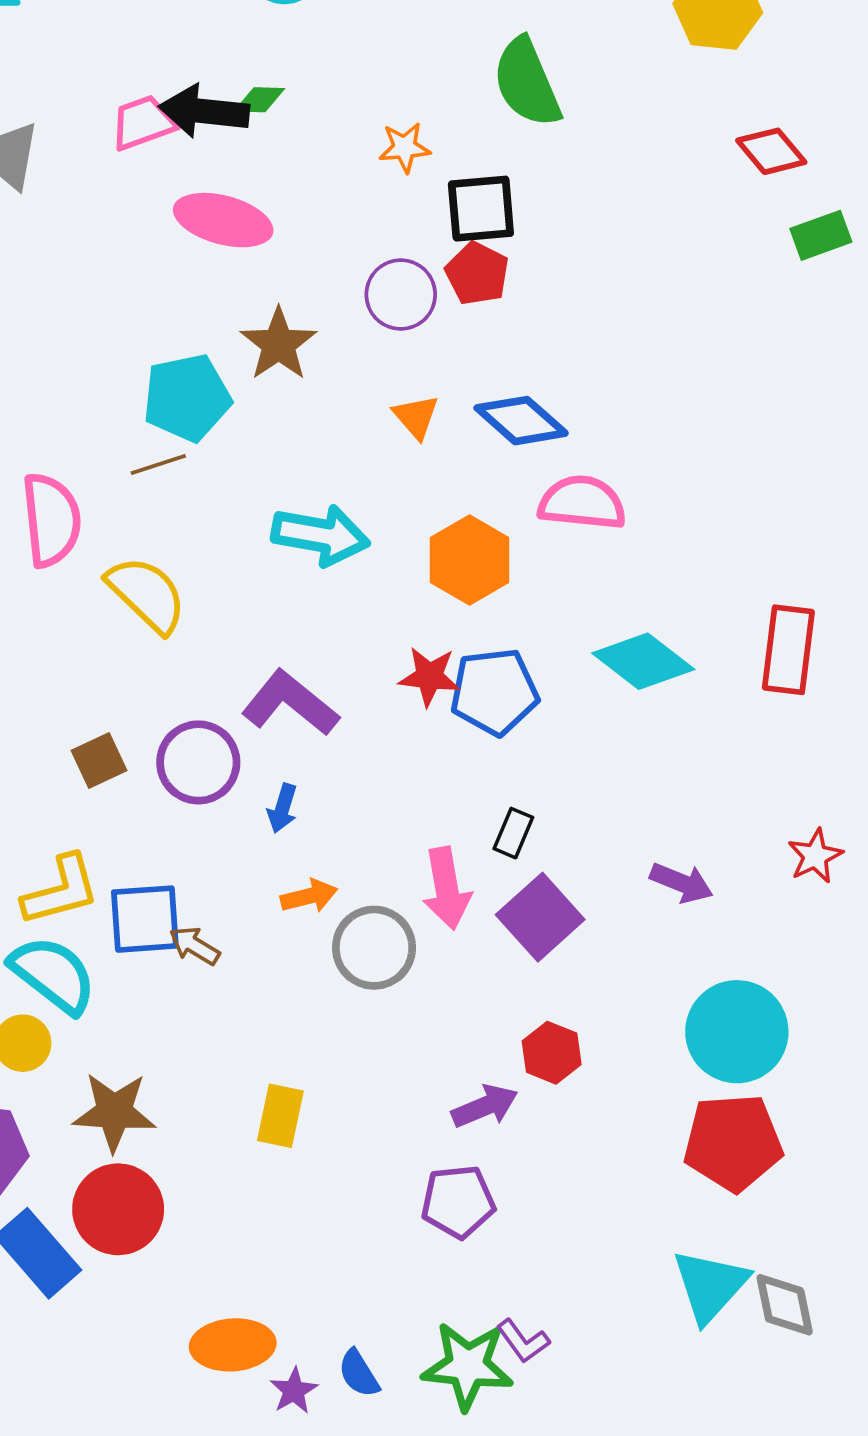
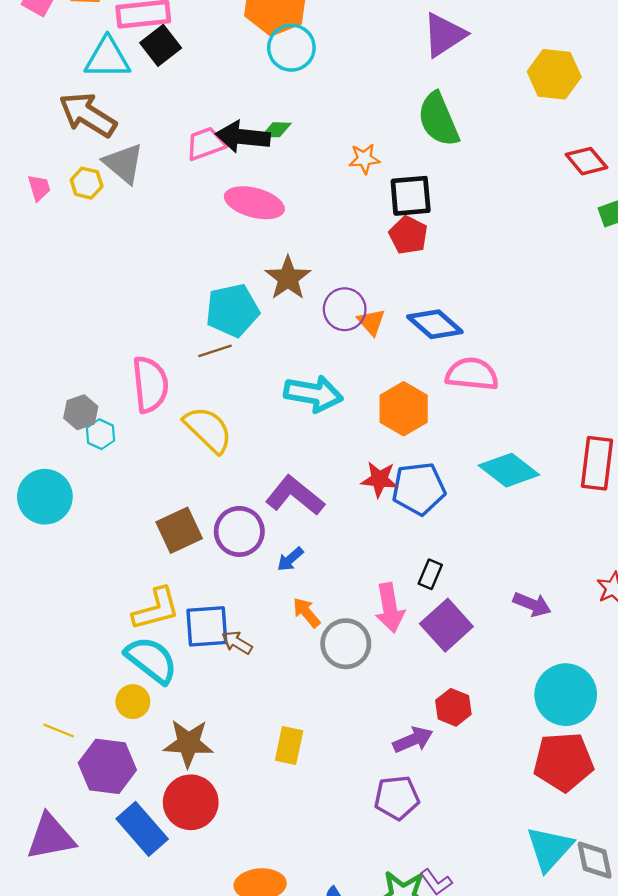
purple circle: (401, 295) -> (345, 309), moved
brown square: (99, 761) -> (179, 530), size x1.4
blue arrow: (282, 808) -> (290, 559), turned 32
orange arrow: (309, 896) -> (306, 612), turned -116

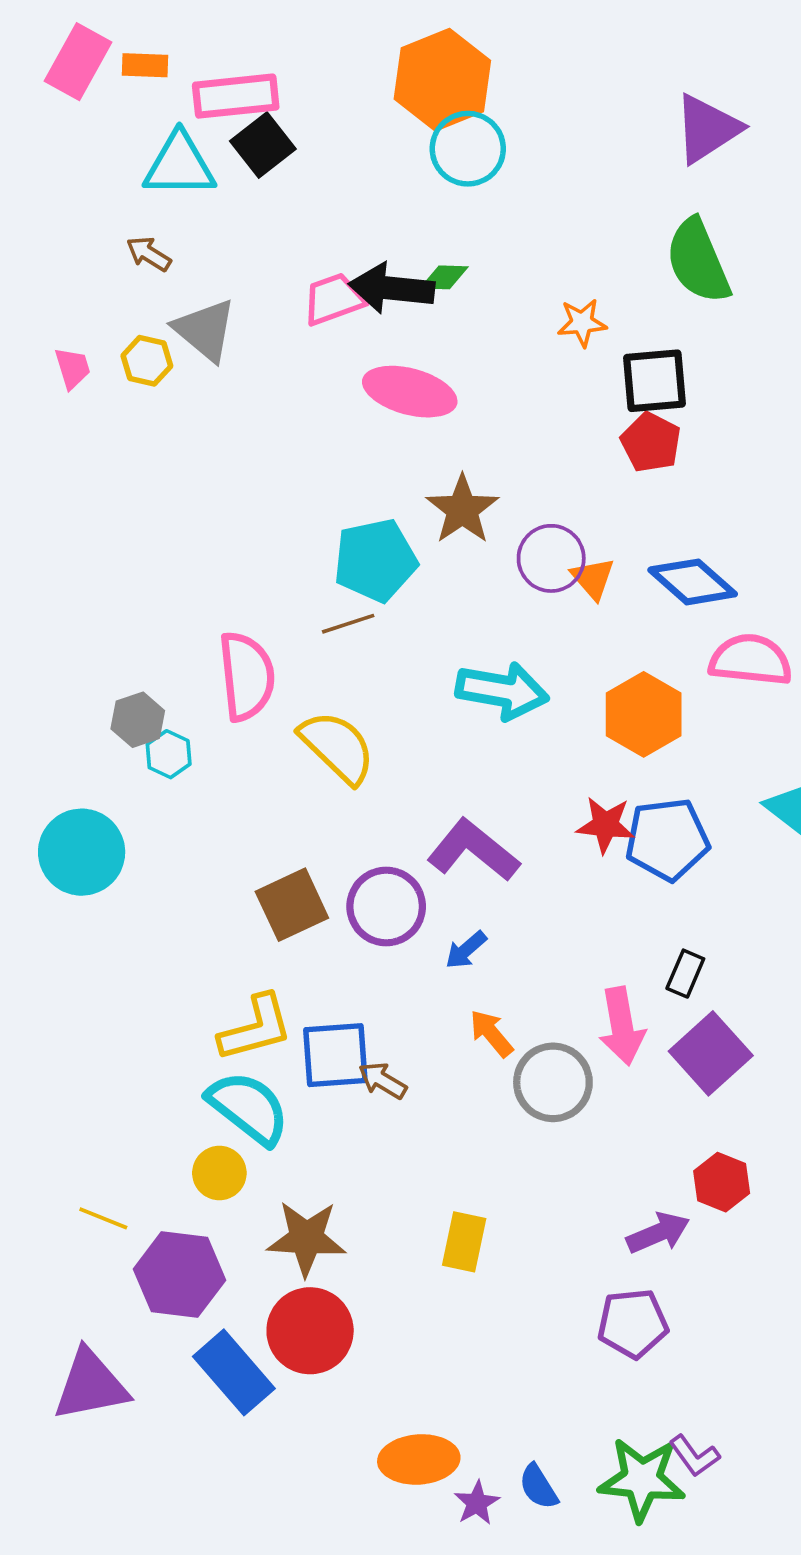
brown arrow: (88, 115) -> (149, 254), size x0.5

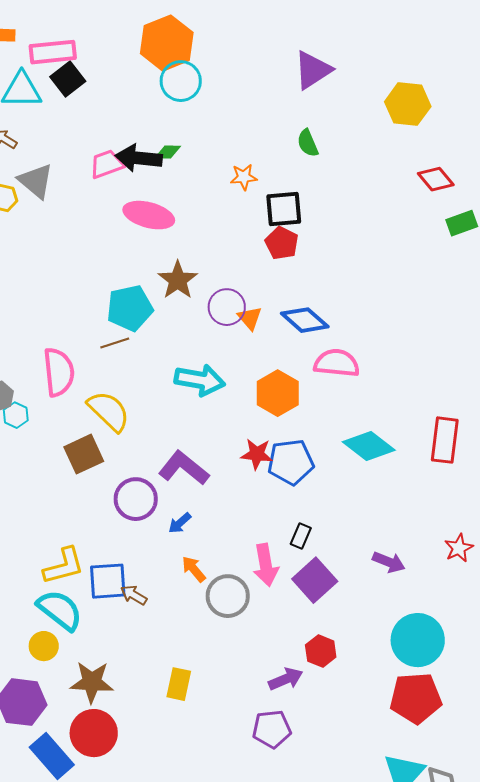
green semicircle: (698, 261) -> (308, 143), size x0.6
brown square: (292, 905) -> (84, 454), moved

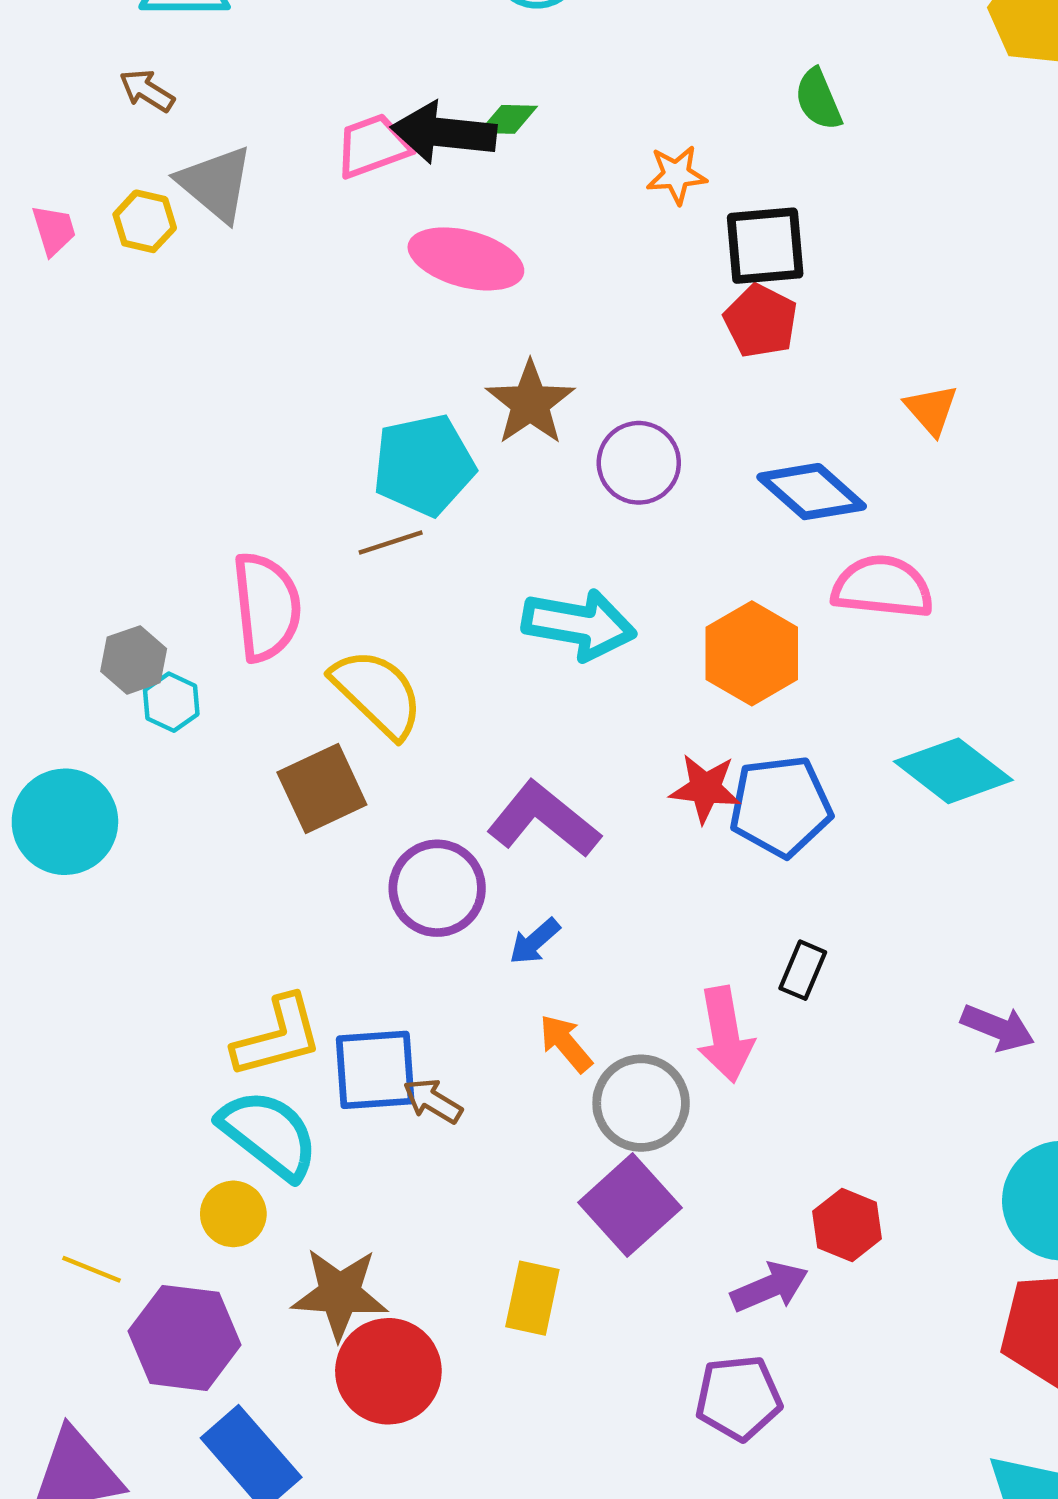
orange triangle: (250, 318) -> (931, 410), moved
purple square: (315, 580) -> (630, 1205), moved
red circle: (94, 733) -> (388, 1371), moved

